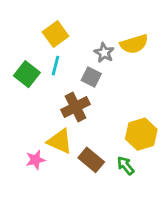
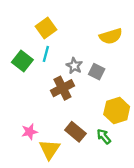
gray star: (104, 53) -> (74, 66), moved
gray square: (91, 77) -> (97, 72), moved
yellow triangle: (60, 141) -> (50, 149), moved, turned 40

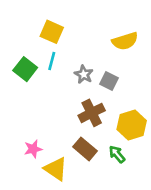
yellow square: (46, 28) -> (52, 32), turned -30
brown cross: (62, 88) -> (92, 113), moved
yellow triangle: (50, 149) -> (56, 169), turned -30

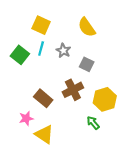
yellow semicircle: (125, 41) -> (87, 27), moved, turned 72
gray star: (84, 74) -> (63, 51), moved
brown rectangle: (85, 149) -> (43, 98), moved

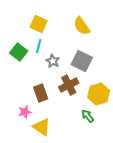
gray star: (63, 51) -> (53, 61), moved
gray square: (87, 64) -> (82, 61), size x1.5
brown rectangle: (43, 98) -> (41, 93), turned 30

